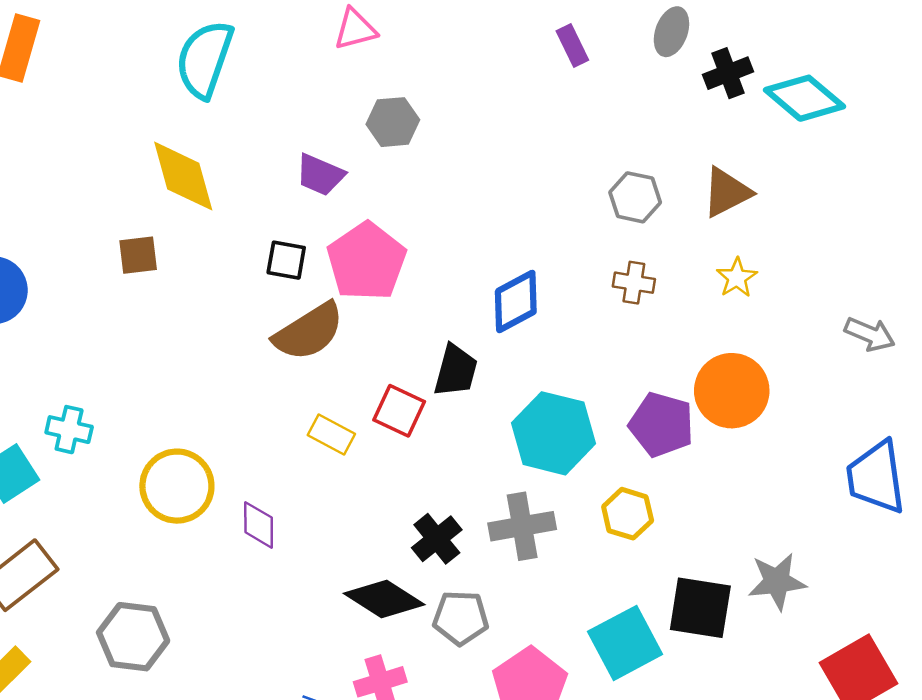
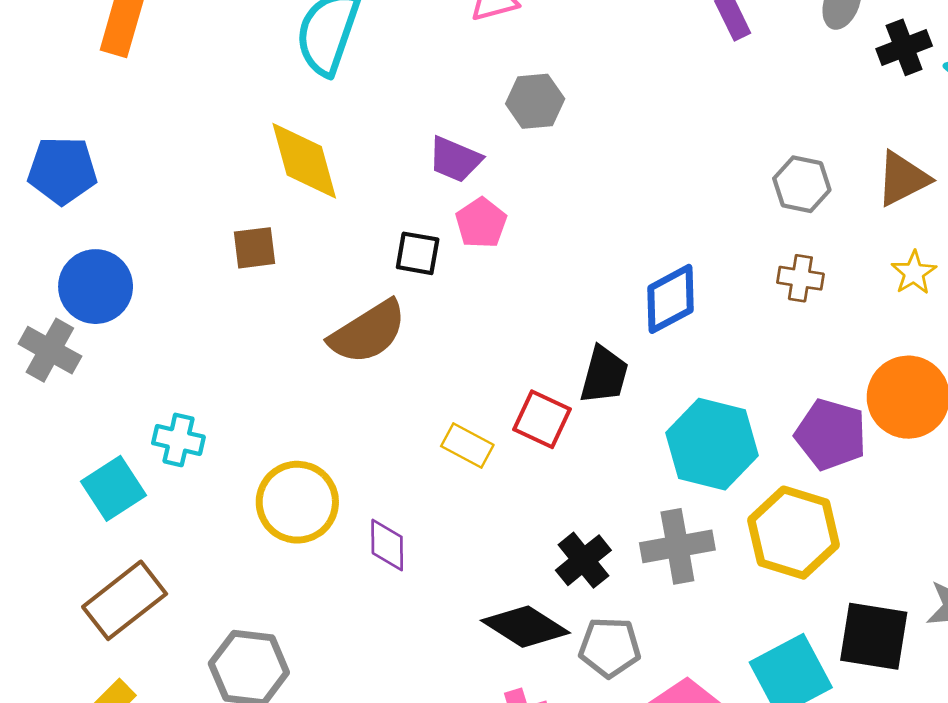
pink pentagon: (367, 261) -> (481, 223), moved, size x0.6
brown semicircle: (309, 332) -> (368, 332), moved
yellow hexagon: (628, 514) -> (794, 533), size x1.6

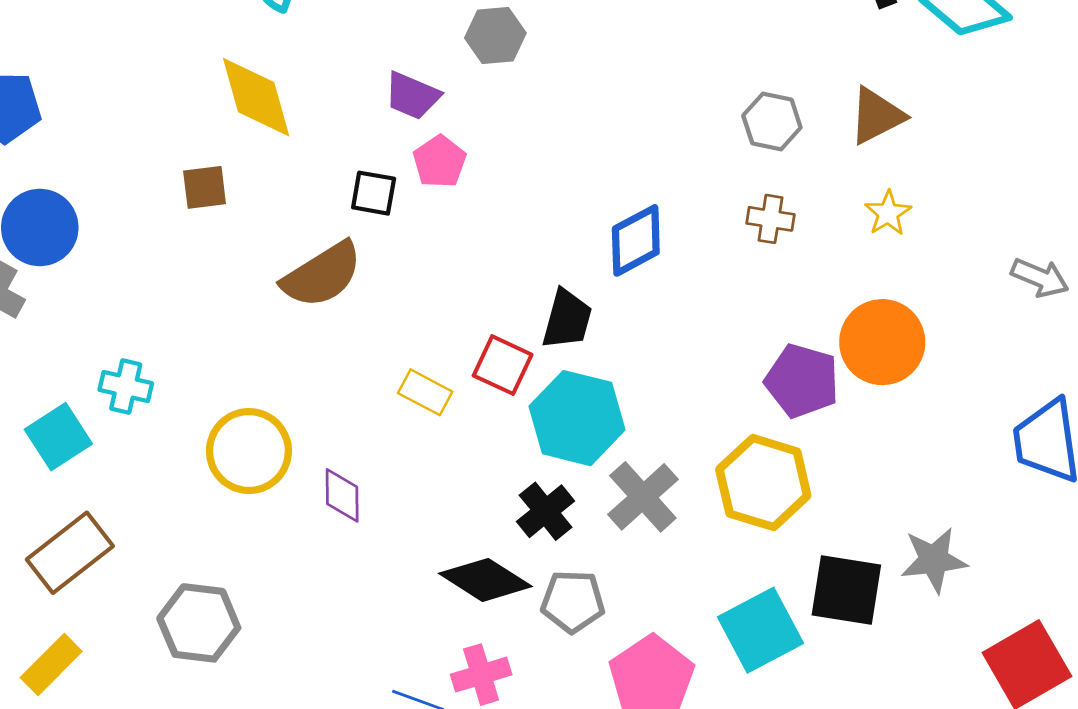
cyan hexagon: (712, 444) -> (577, 418), moved
gray cross: (677, 546) -> (643, 497), turned -32

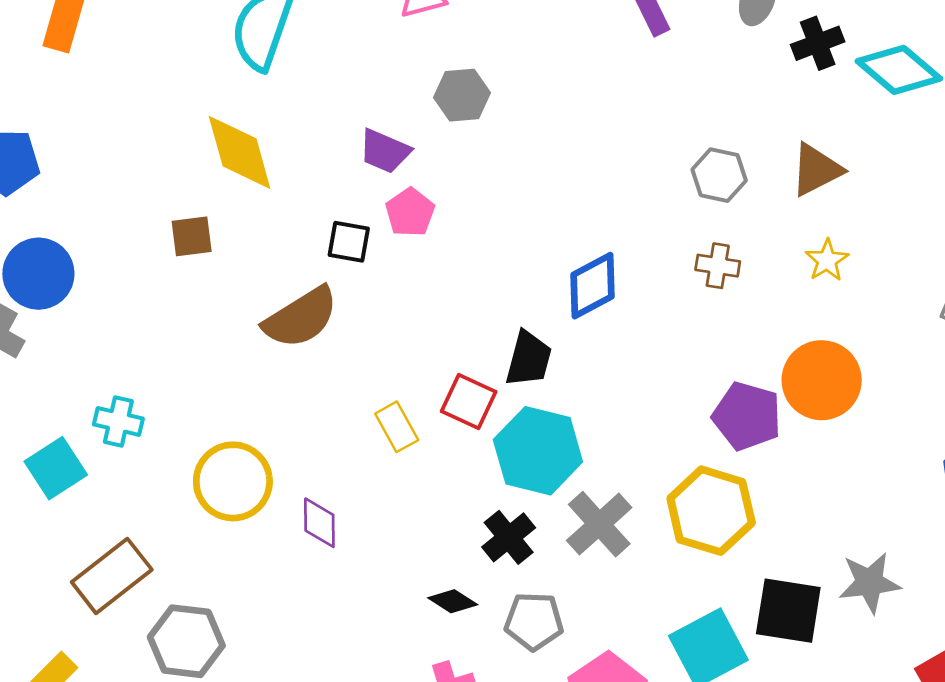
yellow rectangle: (425, 392) -> (397, 427), turned 33
brown rectangle: (70, 553) -> (112, 576), moved
black diamond: (485, 580) -> (453, 601), size x0.6

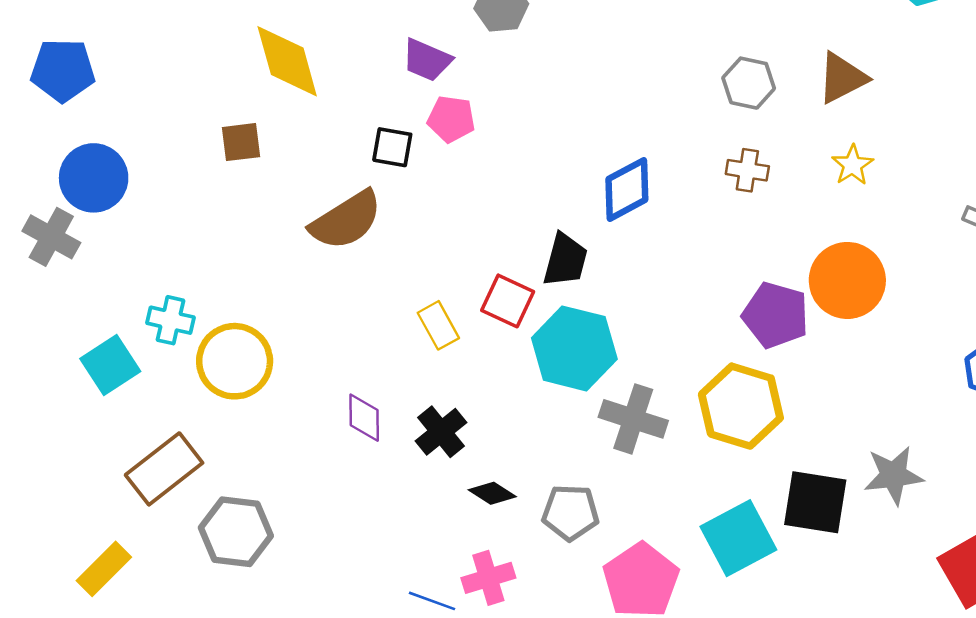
pink pentagon: (410, 212) -> (451, 119), turned -30
yellow circle: (233, 481) -> (235, 361), moved
gray cross: (599, 524) -> (633, 419), turned -30
black cross: (509, 537) -> (441, 432), moved

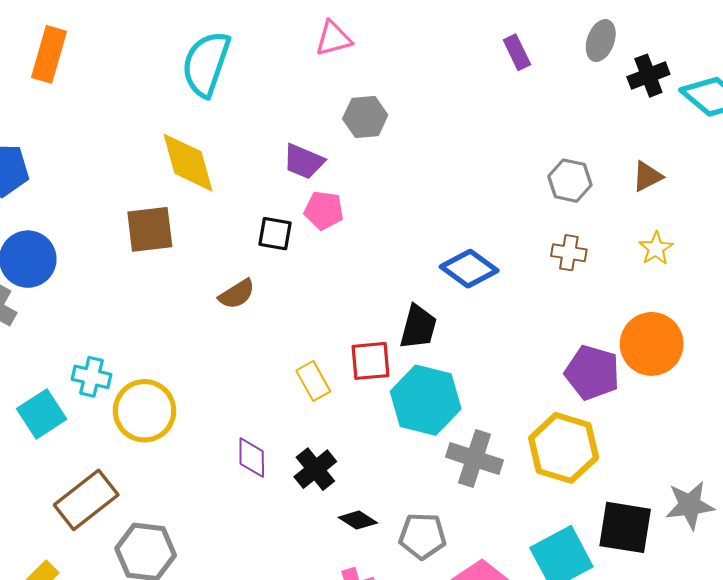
brown triangle: (842, 78) -> (647, 176), size x0.7
brown square: (241, 142) -> (150, 229), size x1.4
blue diamond: (627, 189) -> (469, 269), turned 64
brown semicircle: (346, 220) -> (237, 294), size x0.6
red square: (508, 301) -> (370, 361), turned -30

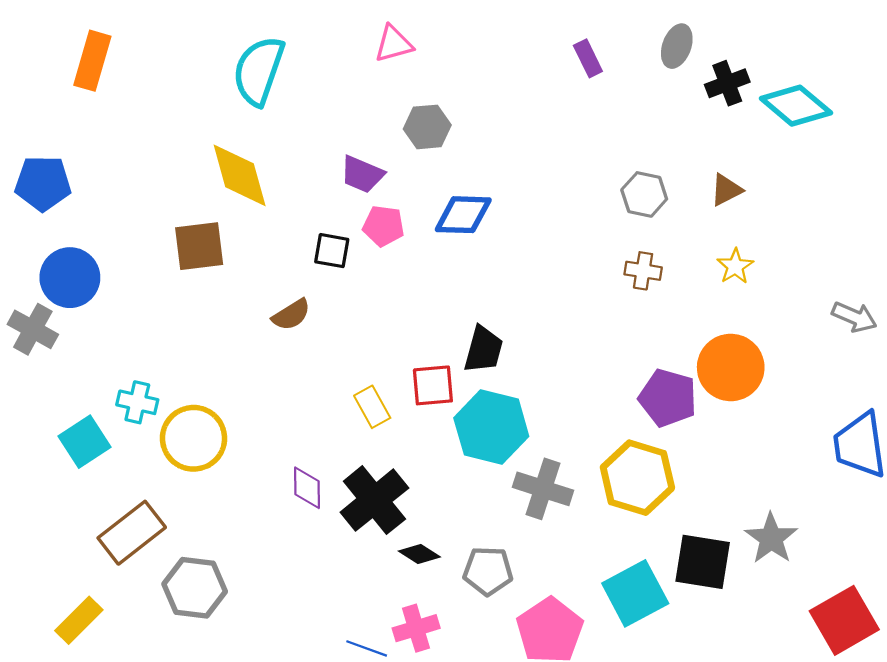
blue diamond: (469, 269) -> (463, 215), moved, turned -34
black cross: (315, 469) -> (374, 500), size x1.5
gray star: (690, 505) -> (771, 538), turned -30

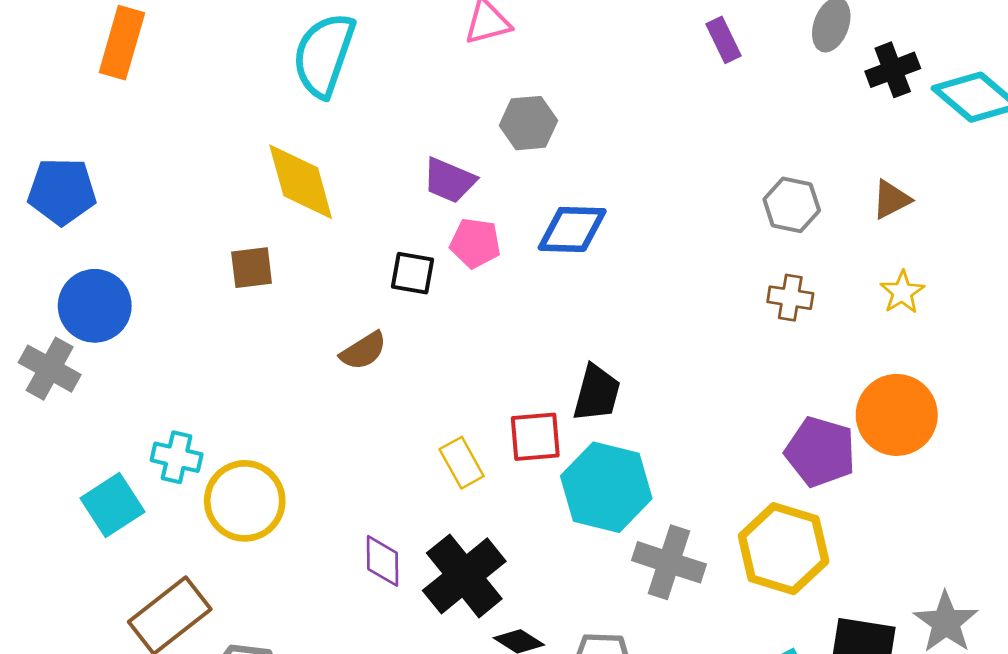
brown square: (199, 246) -> (252, 268), size x0.7

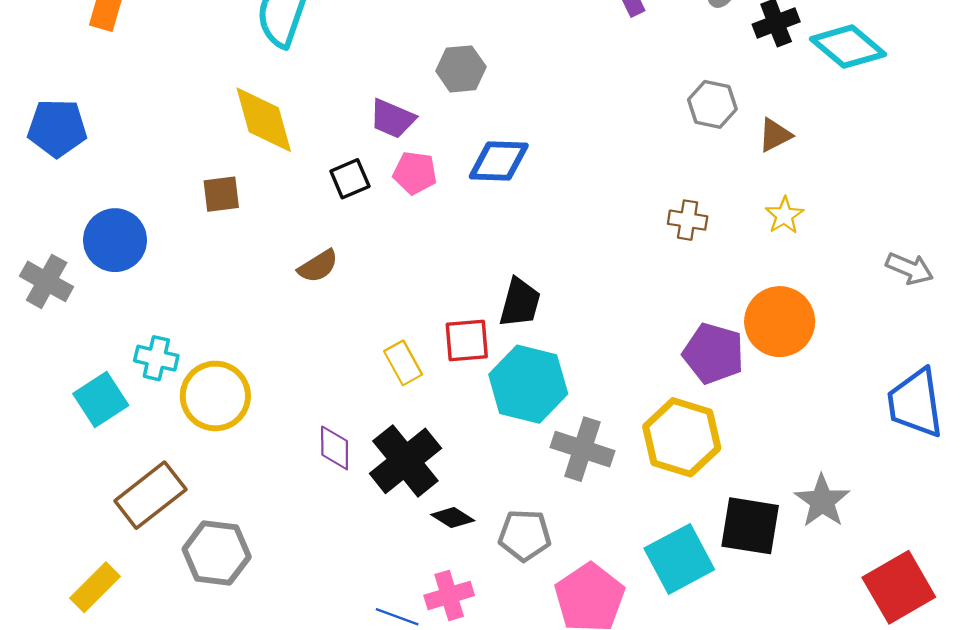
gray hexagon: (792, 205) -> (712, 104), moved
black square: (413, 273) -> (350, 179), moved, turned -33
blue circle: (95, 306) -> (115, 240), moved

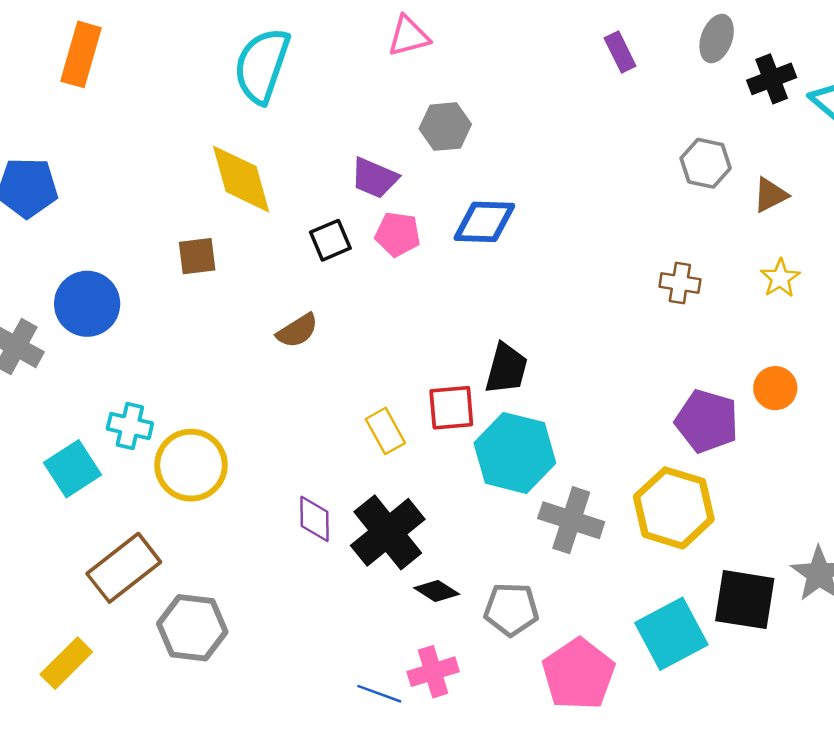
orange circle: (780, 322) -> (775, 388), size x0.6

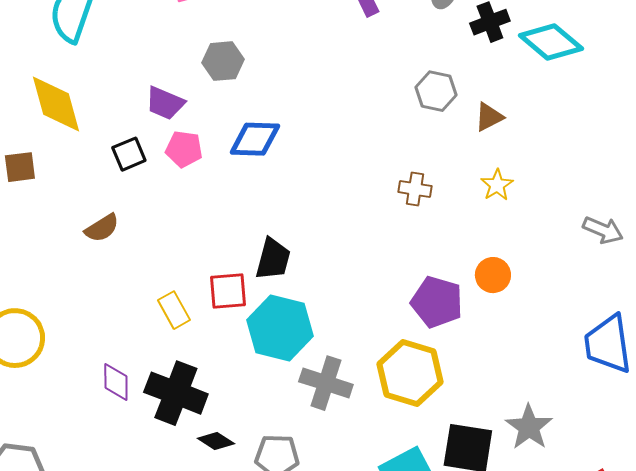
black cross: (388, 532) -> (176, 393), turned -30

